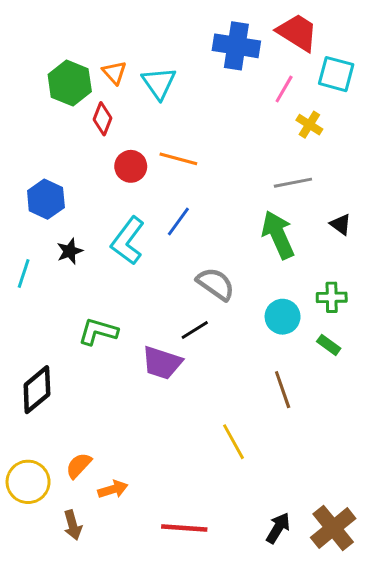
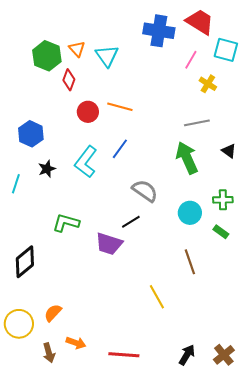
orange arrow: (113, 489) -> (76, 343), moved, turned 36
brown cross: (333, 528) -> (224, 355), size x0.7

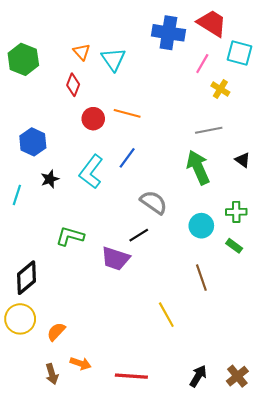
green hexagon: (47, 56) -> (23, 59), moved
yellow circle: (19, 324) -> (20, 319), moved

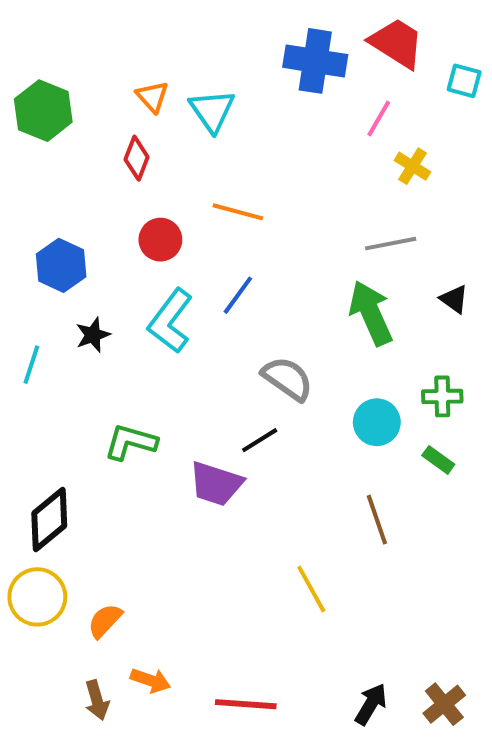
cyan square: (239, 53) -> (464, 81), moved, size x0.7
red circle: (93, 119) -> (160, 240), moved

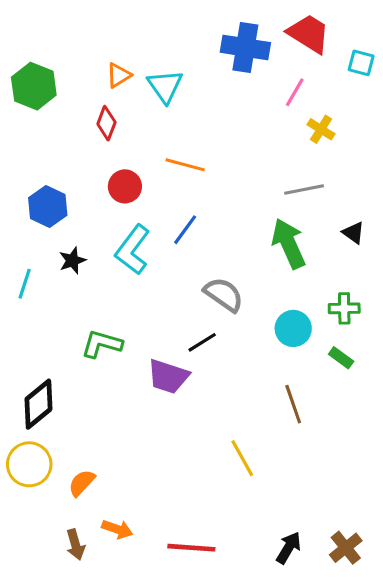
orange triangle: (152, 97) -> (119, 75), turned 40

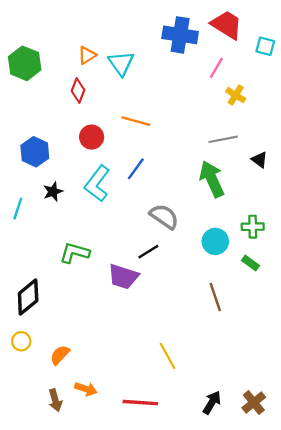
black triangle: (353, 233) -> (259, 160), moved
yellow line: (242, 458) -> (168, 356), moved
yellow circle: (29, 464) -> (21, 341), size x0.6

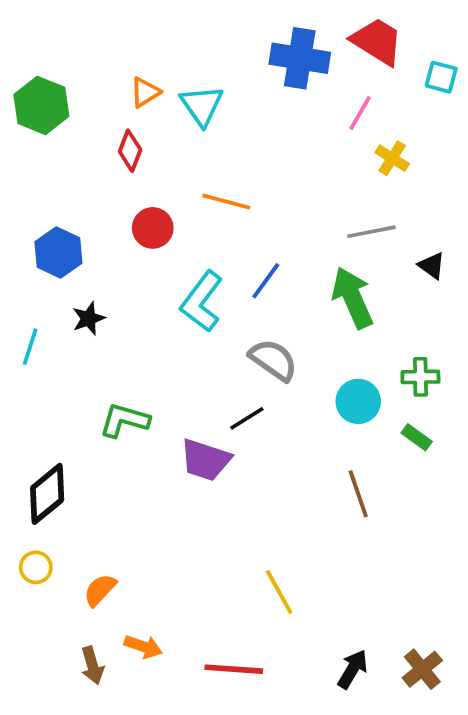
blue line: (136, 169) -> (266, 281), moved
cyan L-shape: (97, 184) -> (202, 301), moved

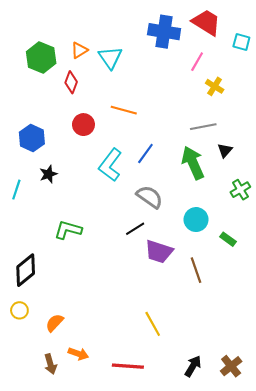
green hexagon: (41, 105) -> (41, 57), moved
black triangle: (432, 266) -> (225, 150), moved, turned 35
green cross: (420, 377) -> (240, 190), moved, turned -30
purple trapezoid: (205, 460) -> (159, 252), moved

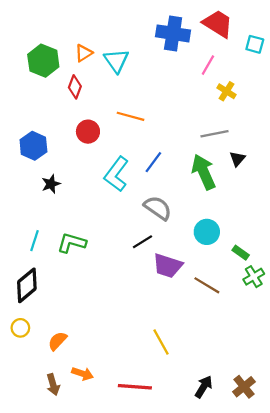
cyan line: (16, 190) -> (35, 241), moved
green cross: (240, 190) -> (254, 277), moved
brown line: (196, 270) -> (207, 285), turned -40

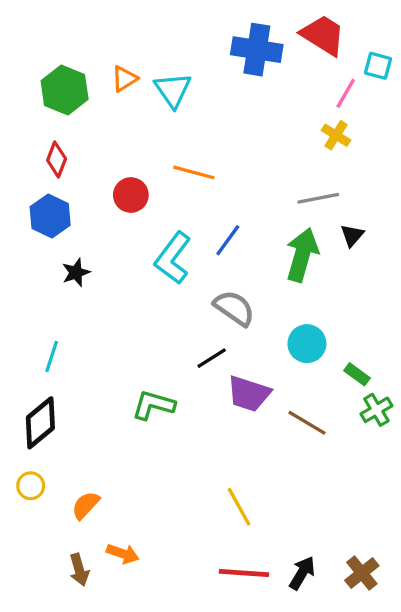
pink line: (208, 65) -> (346, 93), moved
red diamond: (75, 87) -> (57, 159), moved
green arrow: (204, 172) -> (302, 255), turned 40
green L-shape: (72, 243) -> (153, 405), moved
red line: (135, 387) -> (244, 573), moved

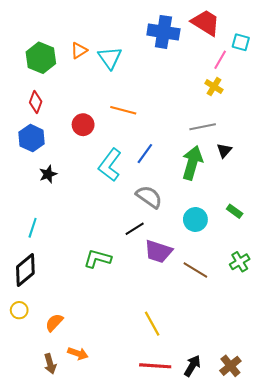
green rectangle: (357, 374) -> (235, 211), moved

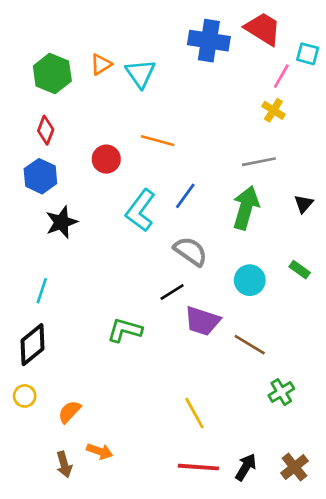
black triangle: (224, 150) -> (304, 204), moved
black star: (48, 174) -> (61, 222), size x1.4
green cross: (240, 262) -> (281, 392), moved

